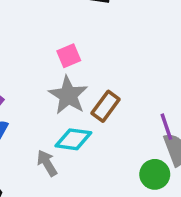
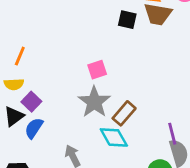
cyan diamond: (73, 139) -> (114, 137), moved, turned 48

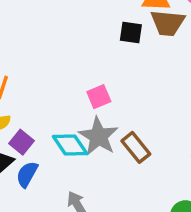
brown rectangle: (124, 113) -> (136, 147), turned -75
cyan diamond: (114, 137) -> (70, 145), moved

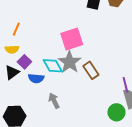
pink square: (99, 97) -> (72, 39), size x1.6
blue semicircle: (27, 174) -> (36, 78), moved, turned -119

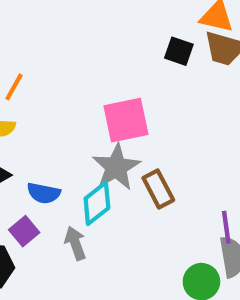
purple square: (24, 62) -> (24, 231), moved
cyan diamond: (53, 66) -> (97, 203), moved, turned 75

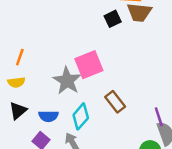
black square: (179, 51) -> (113, 19), turned -35
gray star: (116, 167) -> (67, 81), moved

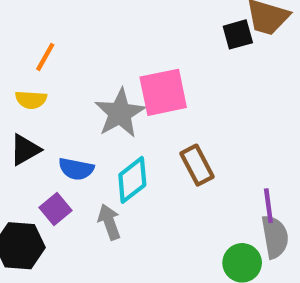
black square: (113, 19) -> (238, 34), moved

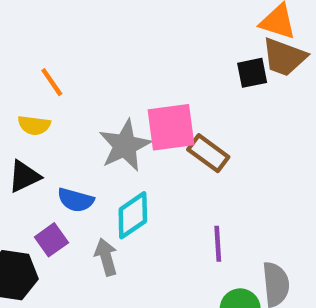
orange line: (45, 57) -> (52, 82), turned -68
brown rectangle: (197, 165) -> (208, 153), moved, turned -30
purple line: (268, 206) -> (218, 244), moved

